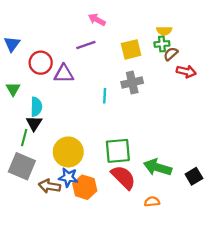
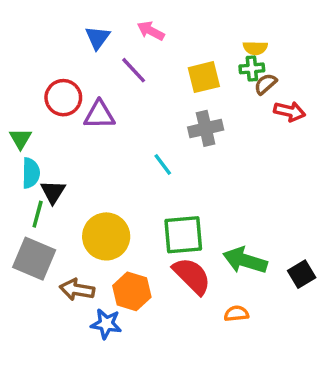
blue triangle: (12, 44) -> (98, 38), moved
purple line: (86, 45) -> (134, 70), turned 66
cyan line: (105, 96) -> (163, 164), moved, turned -40
cyan semicircle: (36, 107) -> (31, 173), moved
blue star: (68, 177) -> (106, 324), moved

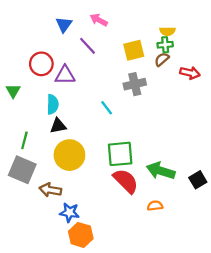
brown semicircle: (266, 84) -> (162, 59), moved
cyan semicircle: (31, 173) -> (53, 104), moved
black triangle: (53, 192) -> (58, 126), moved, turned 48
orange hexagon: (132, 291) -> (81, 235), moved

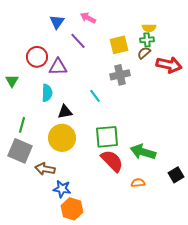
red arrow: (190, 73) -> (169, 65), size x1.4
black triangle: (58, 126) -> (65, 112), moved
black square: (198, 180) -> (176, 175), moved

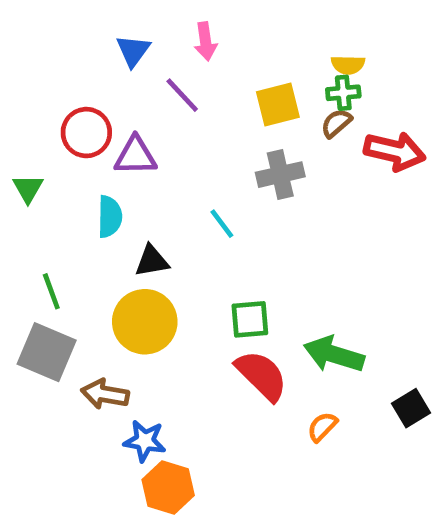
pink arrow: (88, 18) -> (205, 41), turned -126
green line: (22, 125) -> (51, 291), turned -35
green square: (107, 137) -> (250, 319), size x0.7
orange semicircle: (138, 183) -> (322, 427), turned -40

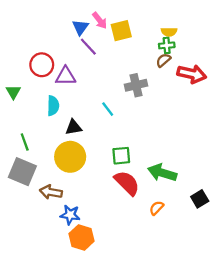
pink arrow: (205, 41) -> (100, 20), turned -30
blue triangle: (133, 51) -> (80, 27), moved
yellow square: (278, 104) -> (121, 31), moved

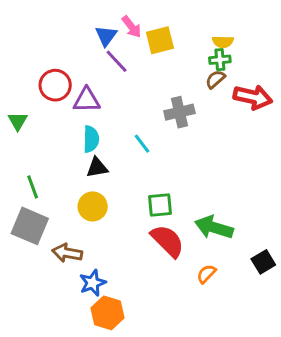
cyan semicircle: (53, 106) -> (91, 139), moved
yellow circle: (70, 157) -> (93, 206), size x0.7
blue star: (70, 215) -> (93, 283), turned -30

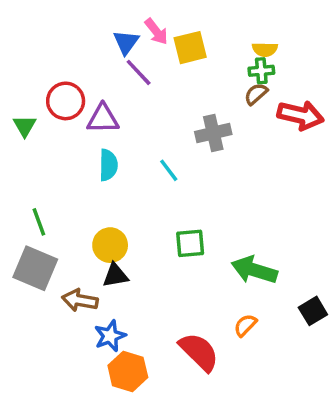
green triangle: (18, 121) -> (25, 126), moved
black triangle: (97, 168) -> (115, 275), moved
red semicircle: (167, 241) -> (199, 352), moved

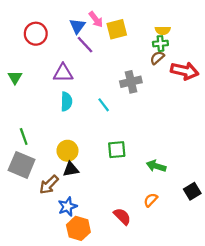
red circle: (66, 101) -> (36, 34), moved
green arrow: (254, 270) -> (156, 166), size x0.7
brown arrow: (80, 300) -> (49, 185), turned -55
red semicircle: (199, 352) -> (122, 216), size x0.7

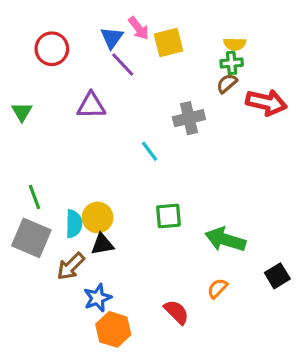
cyan semicircle: (66, 102) -> (74, 224), moved
green arrow: (156, 166) -> (225, 240), size x1.4

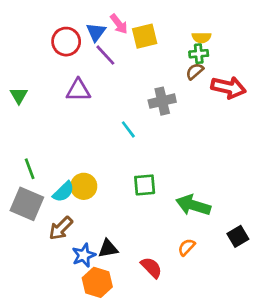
red circle: (52, 49) -> (66, 42), moved
cyan semicircle: (74, 224) -> (63, 192), turned 45
black triangle: (102, 244) -> (108, 249), moved

